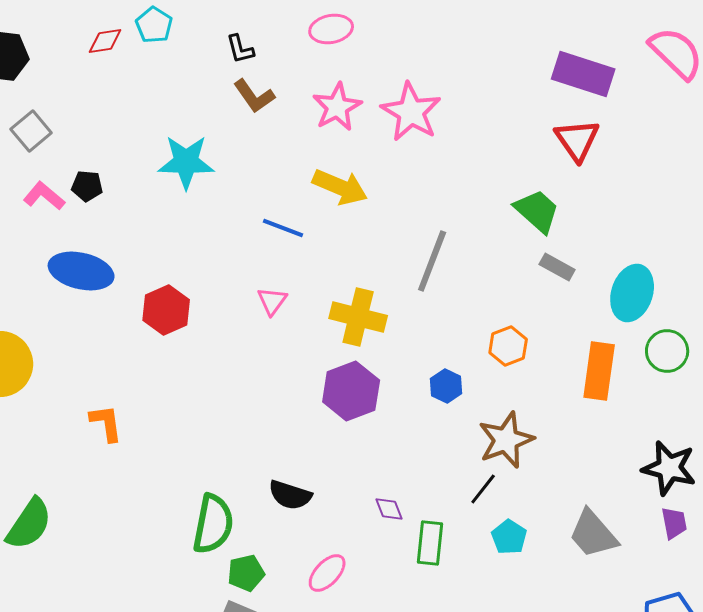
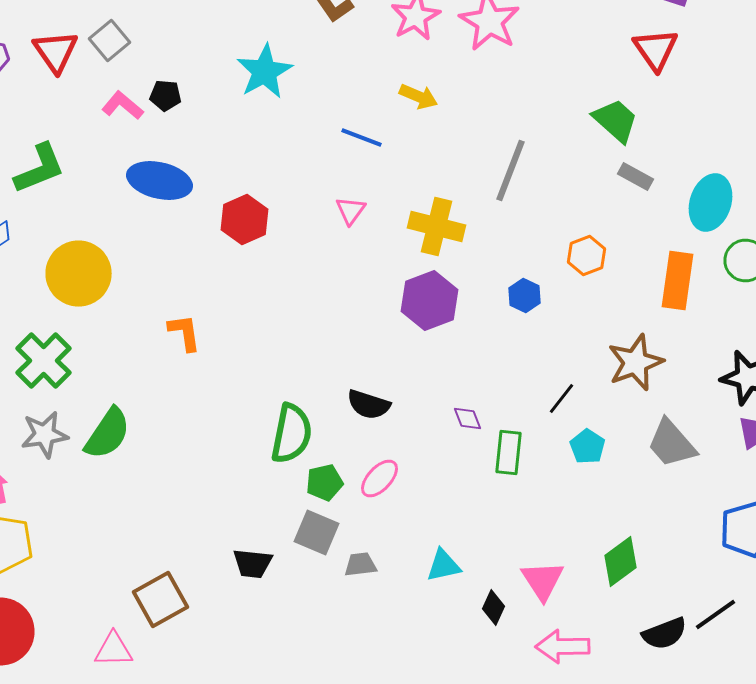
cyan star: (186, 162) -> (264, 72), turned -30
yellow arrow: (340, 187) -> (418, 96), size x0.7
brown star: (506, 440) -> (636, 362), moved
pink ellipse: (327, 573) -> (380, 478), moved

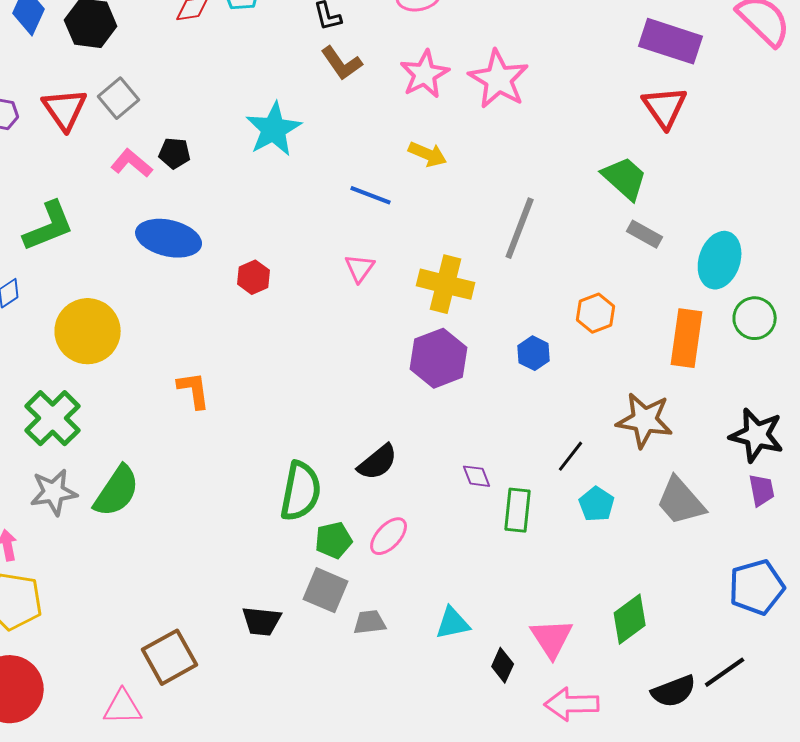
red hexagon: (244, 220) -> (254, 277), size x0.7
brown star: (636, 362) -> (645, 420), turned 30
black semicircle: (368, 404) -> (378, 462), turned -57

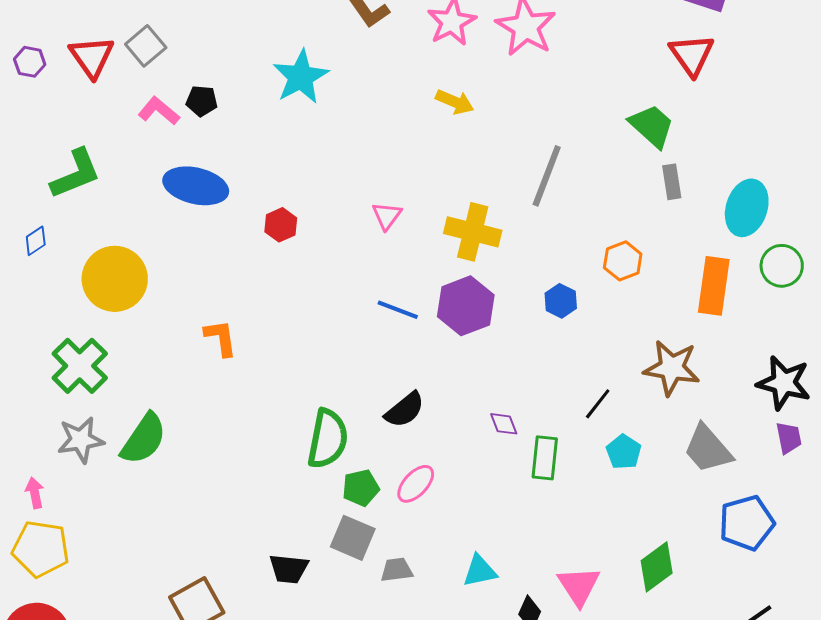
blue line: (371, 195) -> (398, 310), moved
gray rectangle: (645, 234) -> (672, 182), turned 52
blue pentagon: (757, 587) -> (747, 523), moved

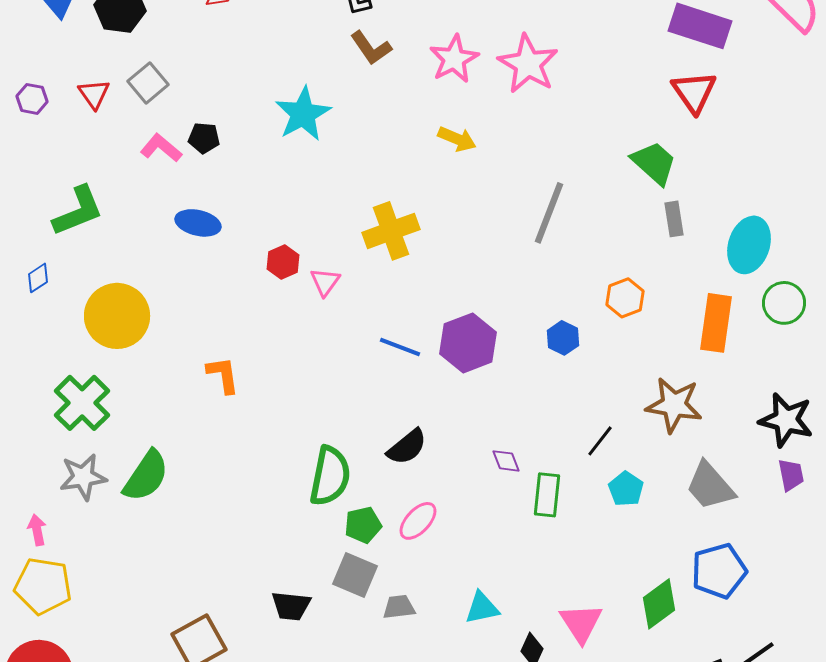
red triangle: (92, 57) -> (94, 94), size x0.7
blue ellipse: (196, 186) -> (198, 223), size x0.7
pink triangle: (387, 216) -> (325, 282), moved
yellow cross: (473, 232) -> (391, 231), moved, turned -34
blue pentagon: (747, 523) -> (719, 571), moved

